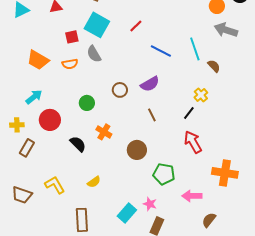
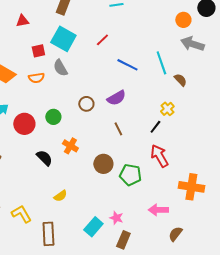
red circle: (50, 120) -> (24, 124), moved
green pentagon: (164, 174) -> (130, 175), moved
yellow L-shape: (55, 185) -> (21, 214), moved

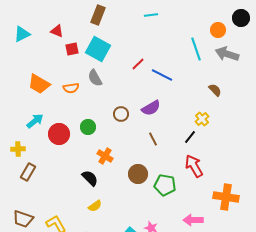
red triangle: (22, 21) -> (57, 31), turned 32
red line: (102, 40) -> (138, 64), moved
red square: (38, 51) -> (72, 49), moved
cyan line: (161, 63) -> (196, 49), moved
black semicircle: (44, 158) -> (90, 178), moved

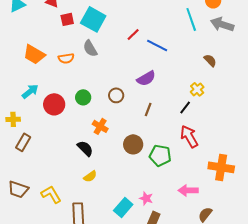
brown circle: (121, 114) -> (116, 95), moved
brown line: (153, 139) -> (148, 109), turned 48

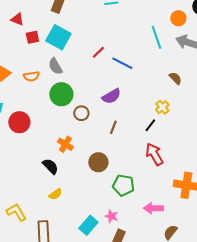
green circle: (83, 97) -> (61, 94), moved, size x1.5
green pentagon: (160, 155) -> (123, 185), moved

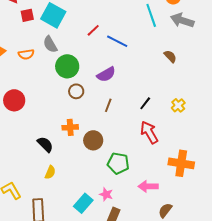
green circle: (61, 94) -> (67, 66), moved
yellow cross: (162, 107) -> (178, 105), moved
orange cross: (65, 144) -> (70, 127), moved, turned -35
yellow semicircle: (55, 194) -> (50, 172), turned -32

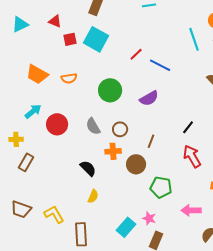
gray semicircle: (50, 44) -> (93, 126), moved
brown circle: (76, 91) -> (120, 129), moved
brown line: (108, 105) -> (151, 141), moved

